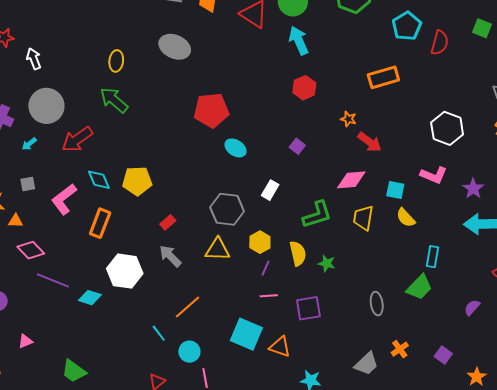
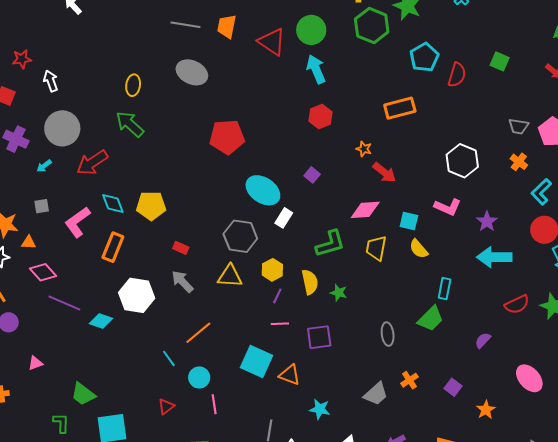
cyan ellipse: (236, 148) -> (263, 190), moved, size x1.6
red rectangle: (168, 222) -> (181, 248), turned 63

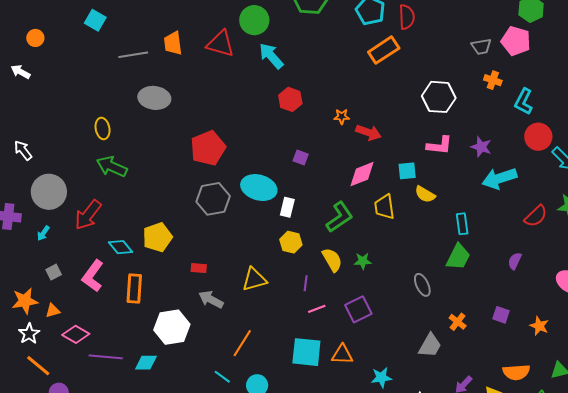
orange rectangle: (400, 108) -> (384, 50), moved
gray hexagon: (240, 236) -> (213, 199), moved
yellow hexagon: (272, 270) -> (291, 242), moved

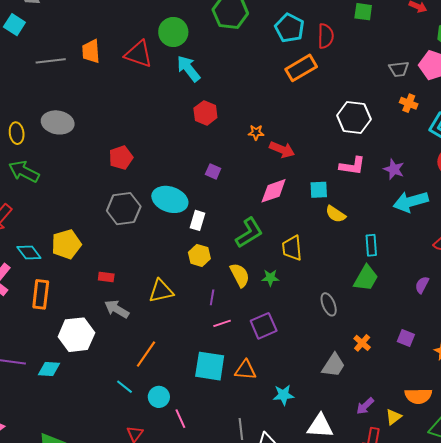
gray ellipse: (154, 98) -> (58, 122), moved
red pentagon: (208, 148) -> (121, 158), size x0.7
yellow trapezoid: (384, 207) -> (292, 248), moved

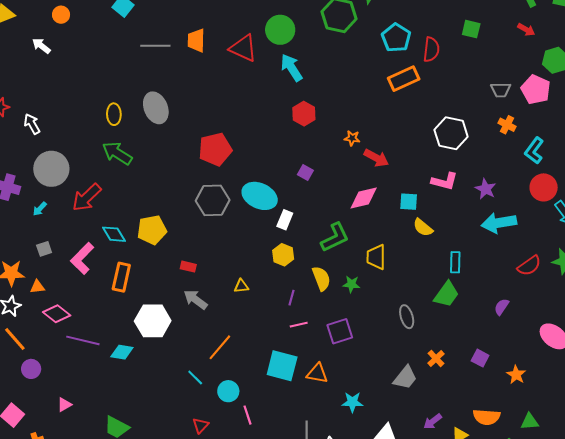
gray ellipse: (58, 122) -> (156, 108), turned 52
red pentagon: (121, 158) -> (215, 149), size x1.4
yellow triangle: (161, 291) -> (241, 286), size x0.6

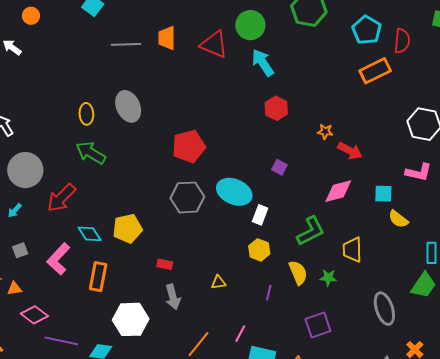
gray arrow: (195, 300) -> (173, 297), turned -140
gray ellipse: (407, 317) -> (384, 309), size x1.4
pink line: (299, 325) -> (240, 334), moved, turned -48

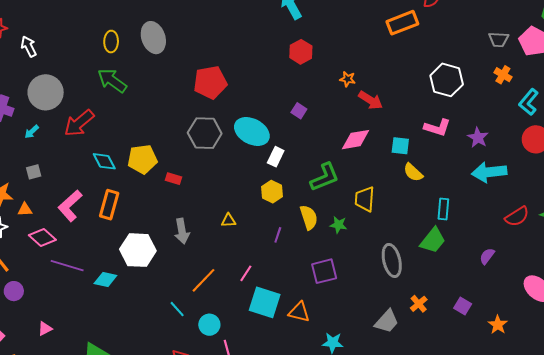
pink L-shape: (58, 259) -> (70, 206), moved
red rectangle: (165, 264) -> (173, 179), moved

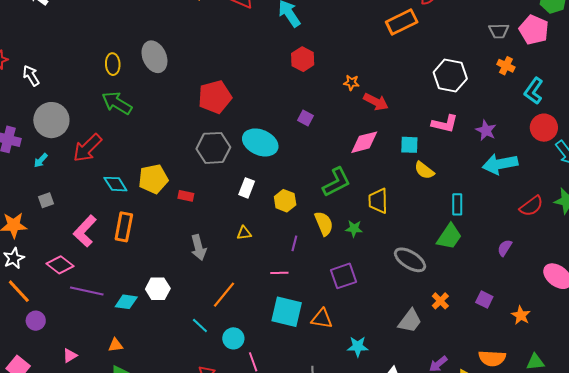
white rectangle: (276, 157) -> (247, 188), moved
orange triangle: (25, 209) -> (116, 345), moved
white hexagon: (138, 250) -> (158, 289), moved, size x0.7
gray ellipse: (392, 260) -> (410, 260), turned -40
pink line: (246, 273) -> (279, 273), moved, turned 60

